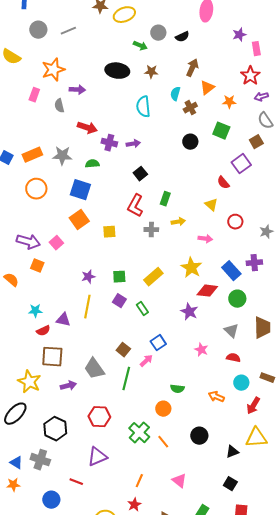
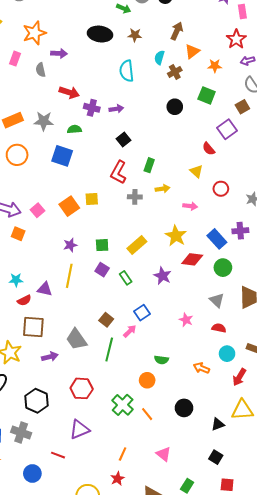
orange square: (79, 220) -> (69, 206), moved
purple star: (189, 312) -> (162, 276), moved

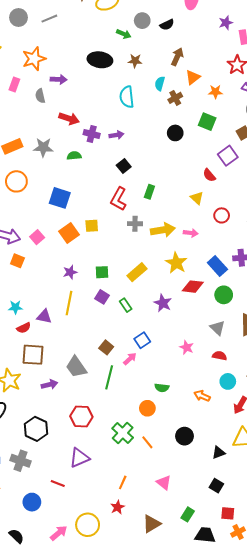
blue square: (62, 156) -> (60, 198), moved
yellow arrow: (162, 189) -> (163, 230), moved, size x1.6

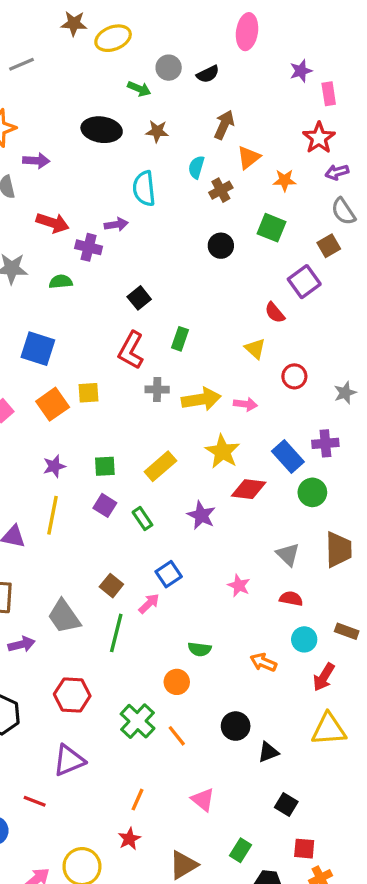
purple arrow: (116, 135) -> (116, 224), moved
green circle: (224, 295) -> (312, 492), moved
black triangle: (219, 453) -> (268, 752), moved

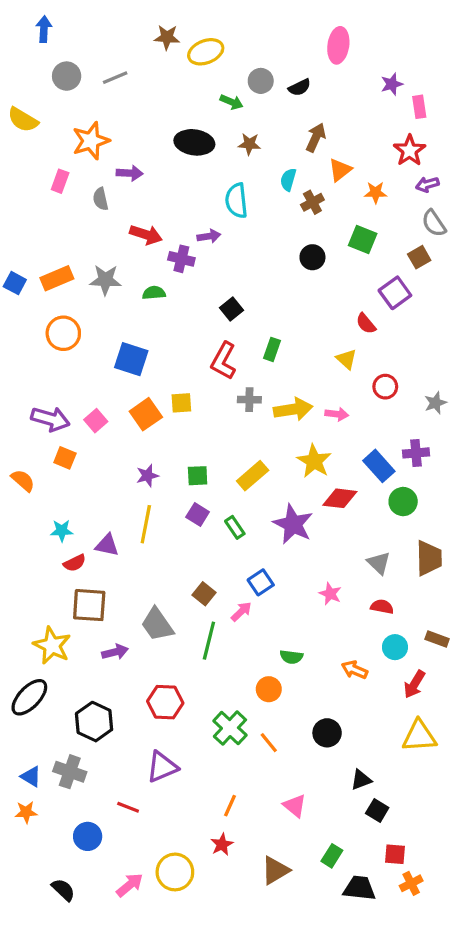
purple star: (201, 515) -> (293, 524), size x1.4
black triangle: (268, 752) -> (361, 780), moved

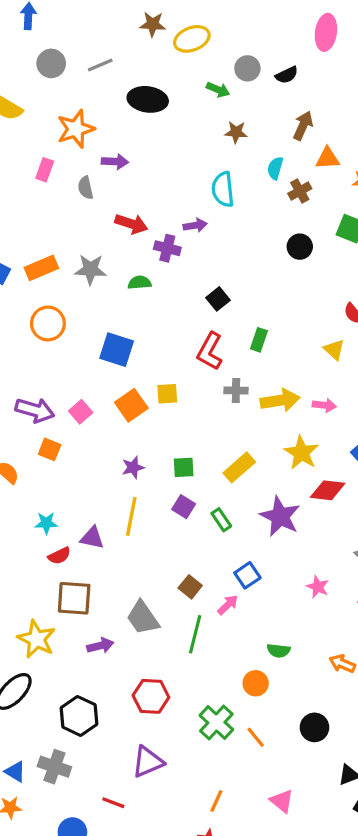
black ellipse: (194, 142) -> (148, 99), moved
orange triangle: (340, 170) -> (328, 158), turned 35

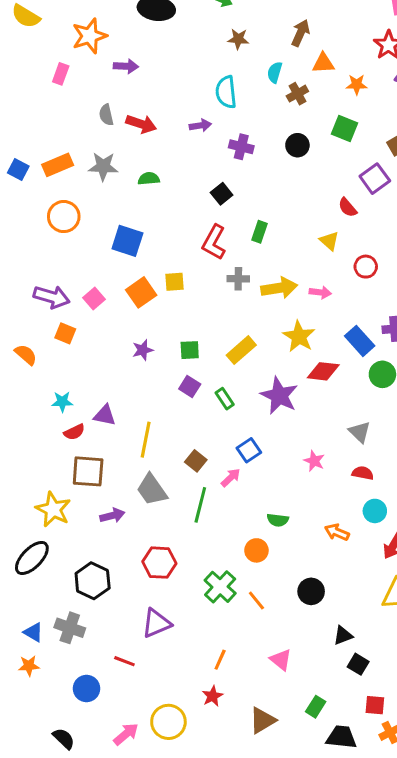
gray semicircle: (86, 188) -> (106, 115), moved
purple cross: (167, 248) -> (241, 147), moved
yellow line: (131, 516) -> (146, 440), moved

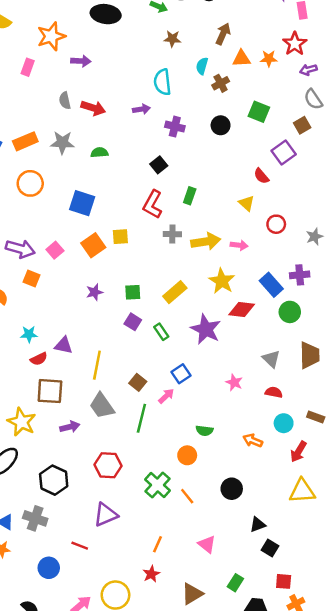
orange star: (357, 84) -> (269, 59), moved

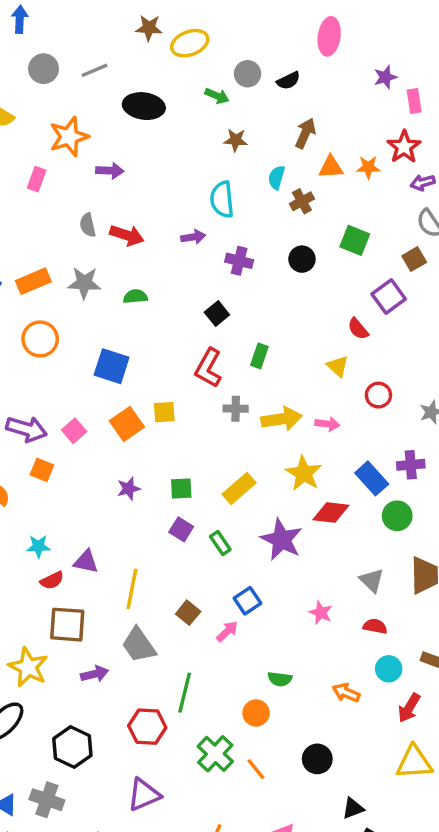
green line: (141, 418) -> (185, 693), moved

